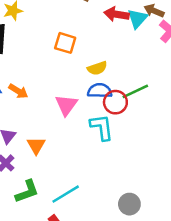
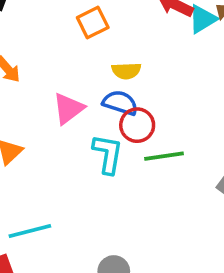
orange square: (65, 43) -> (93, 22), turned 30
green line: (135, 91) -> (164, 156), moved

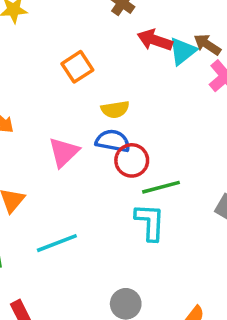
cyan L-shape: (108, 154) -> (150, 222), moved
cyan line: (30, 231) -> (57, 243), moved

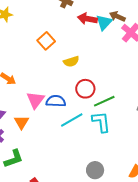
blue semicircle: (113, 141) -> (56, 101), moved
pink triangle: (64, 152) -> (35, 100), moved
cyan line: (57, 243) -> (72, 120), moved

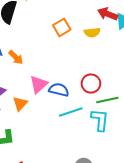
yellow semicircle: (71, 61) -> (92, 32), moved

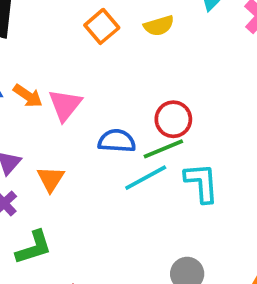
pink triangle: (39, 84) -> (65, 105), moved
green line: (107, 100) -> (163, 149), moved

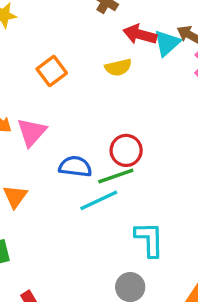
orange square: (102, 26) -> (52, 71), moved
cyan L-shape: (201, 183) -> (149, 239), moved

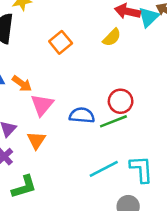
yellow semicircle: (118, 67) -> (112, 37), turned -30
pink triangle: (32, 132) -> (42, 105), moved
cyan line: (99, 200) -> (104, 169), moved

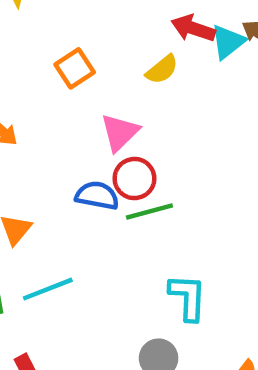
red circle: (121, 101) -> (134, 179), moved
pink triangle: (42, 105) -> (120, 132), moved
cyan line: (104, 169) -> (48, 289), moved

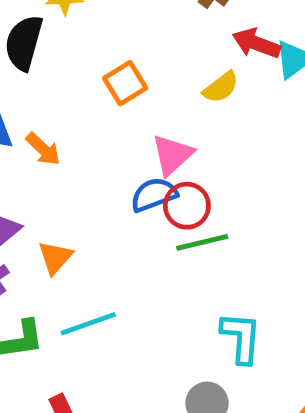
blue semicircle: (97, 196) -> (154, 195), moved, turned -33

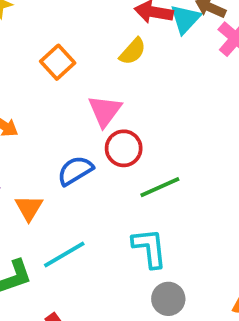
blue semicircle: (154, 195) -> (75, 171), moved
green line: (202, 242) -> (160, 187), moved
cyan L-shape: (241, 338) -> (149, 248), moved

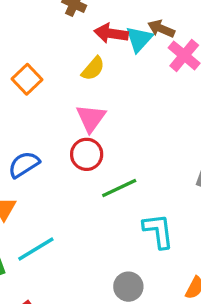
pink triangle: (105, 111) -> (91, 118), moved
blue semicircle: (75, 171) -> (24, 165), moved
cyan L-shape: (149, 248) -> (158, 231), moved

